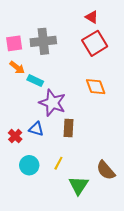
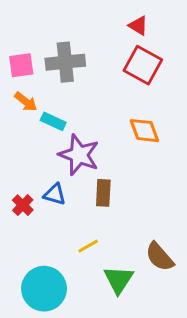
red square: (95, 43) -> (143, 65), turned -30
yellow line: (58, 163) -> (88, 246), turned 32
cyan circle: (29, 165) -> (44, 289), moved, size x1.5

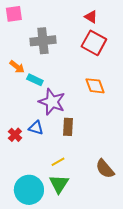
pink square: (21, 65) -> (14, 14), moved
green triangle: (119, 280) -> (59, 184), moved

